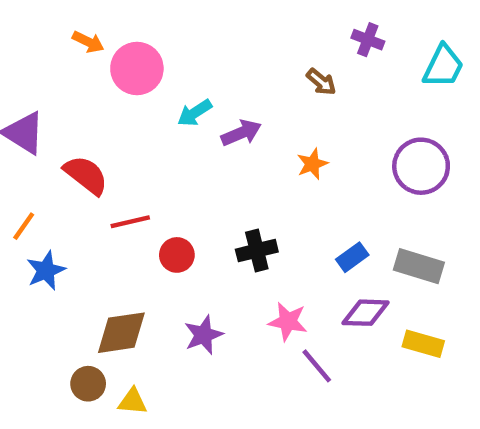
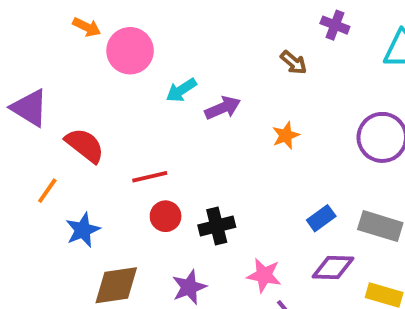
red line: (130, 222) -> (150, 177), moved
orange line: (24, 226) -> (47, 191), moved
black cross: (257, 251) -> (217, 226), moved
blue star: (46, 271) -> (83, 230), moved

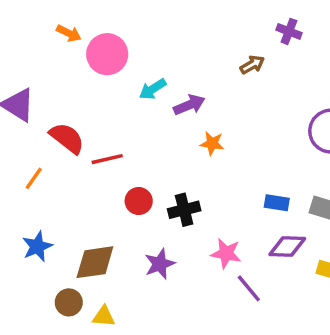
brown arrow: (294, 63) -> (252, 65), turned -70
orange star: (286, 135) -> (212, 143), moved, turned 30
red line: (150, 177) -> (107, 159), moved
blue rectangle: (321, 218) -> (277, 203), turned 45
blue star: (83, 230) -> (37, 246), moved

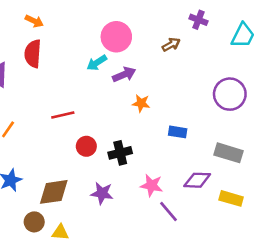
pink circle: (107, 54) -> (116, 37), moved
red semicircle: (67, 138) -> (33, 54), moved, turned -124
blue rectangle: (277, 203) -> (178, 132), moved
purple star: (160, 264) -> (102, 193), turned 30

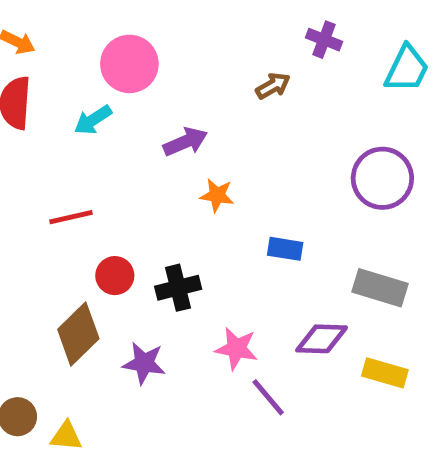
pink circle: (116, 37) -> (129, 64), moved
cyan arrow: (97, 63) -> (93, 120), moved
brown diamond: (54, 192) -> (78, 334), moved, turned -36

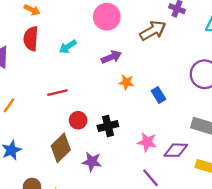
pink circle: (129, 64) -> (107, 17), moved
brown arrow: (273, 86) -> (153, 31), size x1.6
blue rectangle: (285, 249) -> (159, 95), moved, turned 49
pink star: (236, 349) -> (147, 142), moved

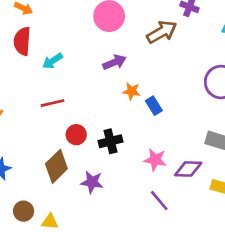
cyan arrow: (68, 47) -> (52, 61), moved
blue rectangle: (159, 95) -> (154, 106), moved

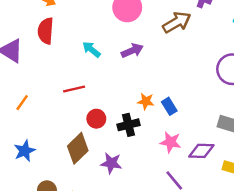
cyan arrow: (52, 61) -> (91, 49), moved, turned 72
orange star: (132, 91) -> (146, 101), moved
blue rectangle: (154, 106) -> (169, 106), moved

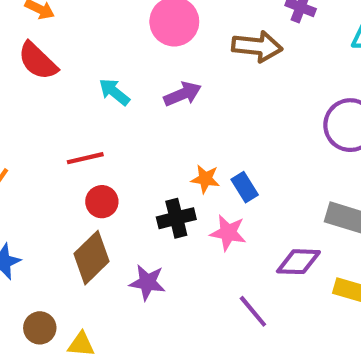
brown arrow: (177, 22) -> (257, 46), turned 36
red semicircle: (46, 31) -> (38, 61), turned -50
red circle: (96, 119) -> (102, 202), moved
pink star: (171, 142) -> (228, 233), moved

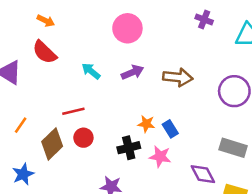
brown arrow: (257, 46) -> (178, 77), moved
brown diamond: (92, 258) -> (52, 144), moved
purple diamond: (298, 262) -> (203, 174), turned 60

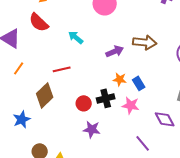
purple arrow: (132, 72) -> (115, 51), moved
orange line: (21, 125) -> (19, 68), moved
red circle: (83, 138) -> (84, 103), moved

